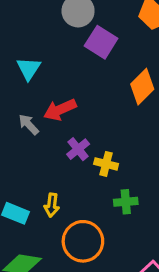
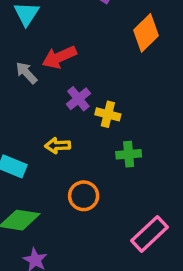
yellow arrow: (52, 205) -> (58, 146), moved, turned 80
orange circle: (83, 241) -> (84, 196), size x0.7

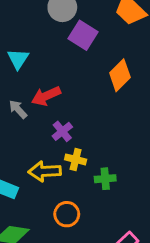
yellow cross: (108, 114) -> (76, 159), moved
yellow arrow: (58, 146) -> (45, 171), size x1.5

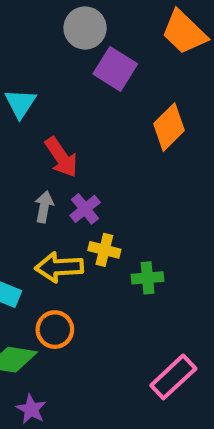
red arrow: (46, 96) -> (61, 157), turned -100
gray arrow: (18, 109) -> (44, 207), moved, turned 54
orange circle: (67, 214) -> (55, 330), moved

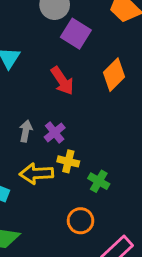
red arrow: (61, 157) -> (62, 81), moved
green cross: (147, 278) -> (99, 181), turned 35
orange circle: (55, 330) -> (80, 221), moved

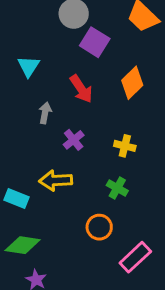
gray arrow: (26, 131) -> (45, 113), moved
yellow cross: (68, 161) -> (125, 146), moved

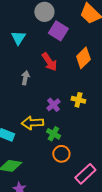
cyan triangle: (29, 66) -> (18, 38), moved
purple cross: (74, 140) -> (53, 105), moved
green cross: (117, 188) -> (53, 134), moved

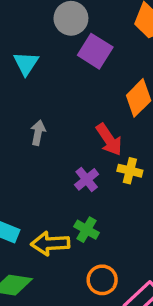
red arrow: (49, 62) -> (109, 140), moved
yellow arrow: (32, 123) -> (50, 243), moved
orange circle: (61, 154) -> (102, 280), moved

